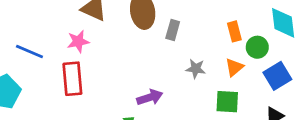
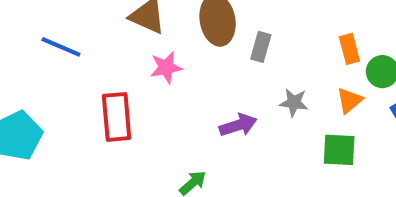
pink star: (78, 41) -> (166, 67), moved
blue line: (29, 51) -> (61, 47), moved
purple arrow: (150, 97) -> (238, 125), moved

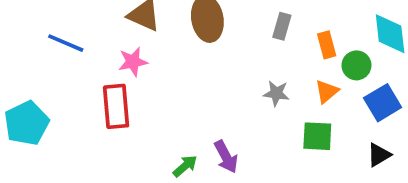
gray rectangle: (261, 47) -> (282, 26), moved
pink star: (166, 67) -> (133, 62), moved
purple arrow: (238, 125) -> (226, 157), moved, turned 80

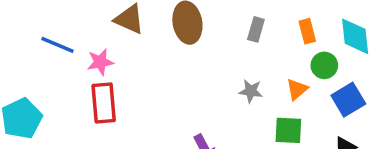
orange rectangle: (327, 45) -> (307, 31), moved
pink star: (133, 62) -> (100, 62), moved

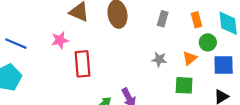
blue line: (57, 45) -> (16, 44), moved
blue square: (348, 100) -> (224, 65), turned 30
red rectangle: (104, 103) -> (83, 64), moved

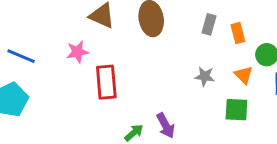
orange rectangle: (197, 20) -> (238, 33), moved
orange triangle: (190, 58) -> (244, 75), turned -35

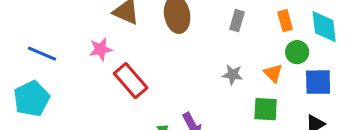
orange rectangle: (238, 33) -> (285, 21), moved
red rectangle: (106, 82) -> (131, 81), turned -36

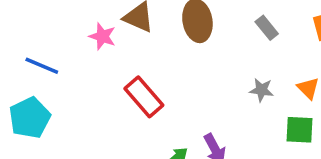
gray rectangle: (237, 21) -> (267, 28), turned -55
pink star: (101, 49) -> (102, 36), moved, turned 30

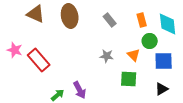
pink star: (102, 36) -> (15, 50), moved

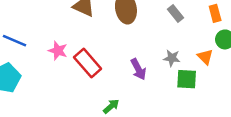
green square: (129, 79) -> (187, 79), moved
purple arrow: (80, 90) -> (138, 69), moved

